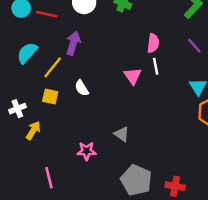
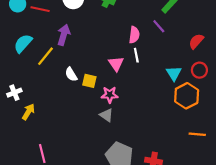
purple line: (194, 46) -> (159, 26), moved
yellow square: (50, 97) -> (89, 81), moved
pink star: (87, 151) -> (110, 95), moved

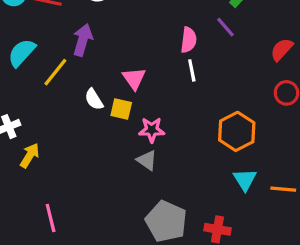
pink triangle: (116, 64) -> (134, 78), moved
cyan triangle: (174, 73) -> (245, 180), moved
orange hexagon: (187, 96) -> (237, 131), moved

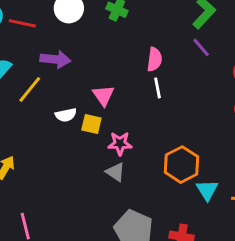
purple line: (225, 27) -> (201, 47), moved
purple arrow: (83, 40) -> (55, 59), turned 80
white semicircle: (94, 99) -> (66, 115), turned -70
orange hexagon: (237, 131) -> (182, 165), moved

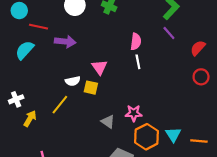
red line: (22, 23) -> (38, 27), moved
yellow line: (30, 89) -> (60, 105), moved
pink star: (120, 144) -> (134, 113), moved
orange hexagon: (182, 165) -> (146, 137), moved

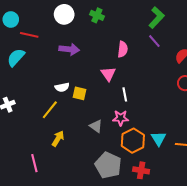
purple arrow: (65, 42) -> (69, 49), moved
white line: (138, 62) -> (125, 94), moved
pink triangle: (99, 67) -> (108, 74), moved
yellow arrow: (30, 119) -> (58, 139), moved

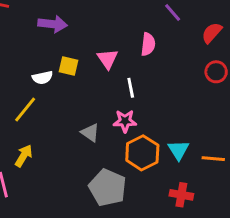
pink semicircle: (123, 49) -> (148, 44), moved
yellow square: (80, 93) -> (68, 66), moved
yellow arrow: (58, 139) -> (24, 156), moved
red cross: (141, 170) -> (181, 195), moved

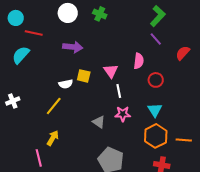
red circle: (216, 72) -> (156, 80), moved
white line: (131, 88) -> (119, 91), moved
cyan triangle: (178, 150) -> (155, 110), moved
orange hexagon: (142, 153) -> (156, 136), moved

